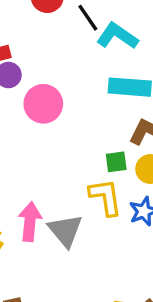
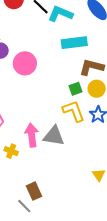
gray triangle: (65, 231) -> (54, 136), turned -30

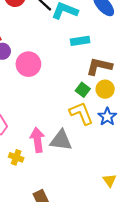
cyan rectangle: (74, 43) -> (80, 41), size x0.7
green square: (75, 89) -> (83, 90), turned -32

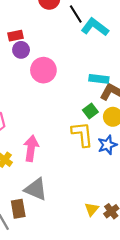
cyan rectangle: (80, 41) -> (99, 79), moved
gray triangle: (61, 140) -> (36, 189), moved

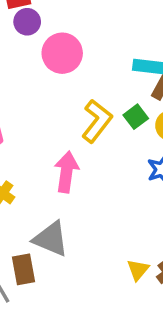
yellow L-shape: (82, 134) -> (97, 121), moved, turned 44
pink arrow: (31, 148) -> (66, 172), moved

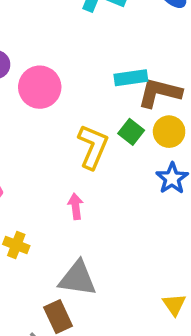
pink arrow: (66, 172) -> (76, 206), size x0.6
yellow triangle: (138, 270) -> (174, 305), moved

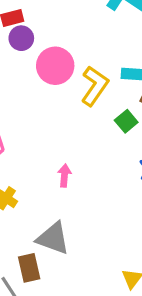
yellow L-shape: (93, 147) -> (95, 86), moved

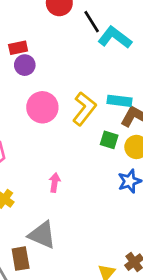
pink circle: (55, 66) -> (42, 107), moved
green square: (126, 121) -> (109, 140), turned -36

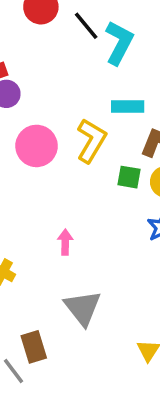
cyan L-shape: (115, 38) -> (119, 43), turned 88
cyan rectangle: (119, 101) -> (128, 106), moved
gray triangle: (42, 235) -> (83, 308), moved, turned 36

